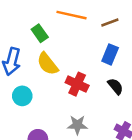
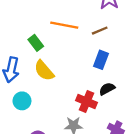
red cross: (77, 84) -> (86, 101), moved
black semicircle: (115, 86) -> (107, 89), turned -77

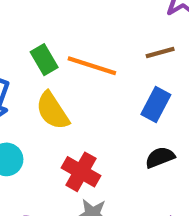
orange line: (64, 25) -> (92, 66), moved
red cross: (86, 101) -> (81, 172), moved

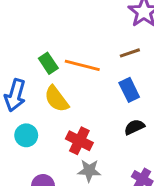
blue rectangle: (156, 105) -> (129, 90), turned -50

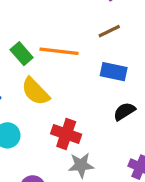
blue rectangle: (129, 90) -> (114, 72), turned -45

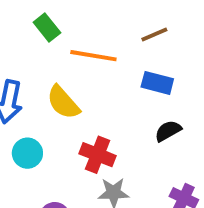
green rectangle: (22, 54) -> (47, 27), moved

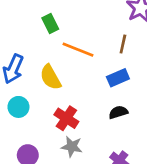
brown line: (154, 34) -> (123, 44), turned -66
blue rectangle: (157, 83) -> (118, 78), turned -50

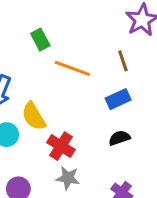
brown line: (123, 44) -> (123, 61), turned -30
yellow semicircle: (50, 77) -> (34, 116), moved

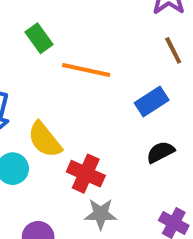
brown line: (123, 61) -> (173, 50), moved

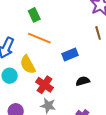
orange line: (86, 70) -> (39, 38), moved
blue rectangle: (152, 101) -> (70, 55), moved

